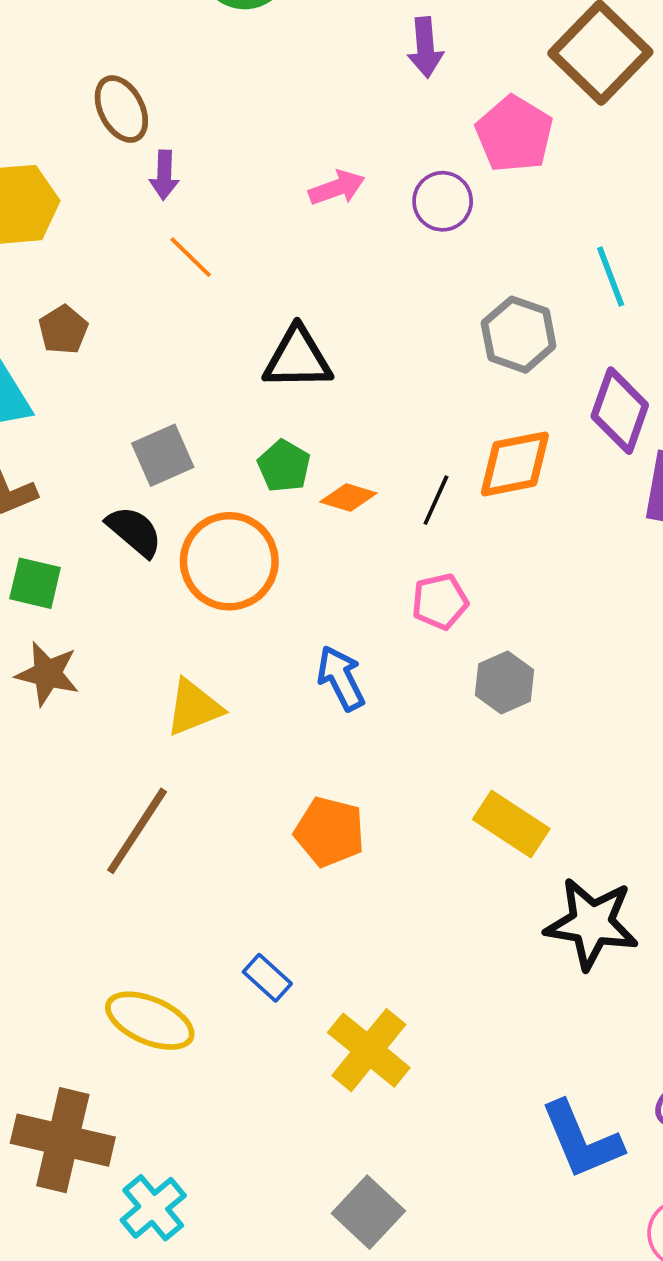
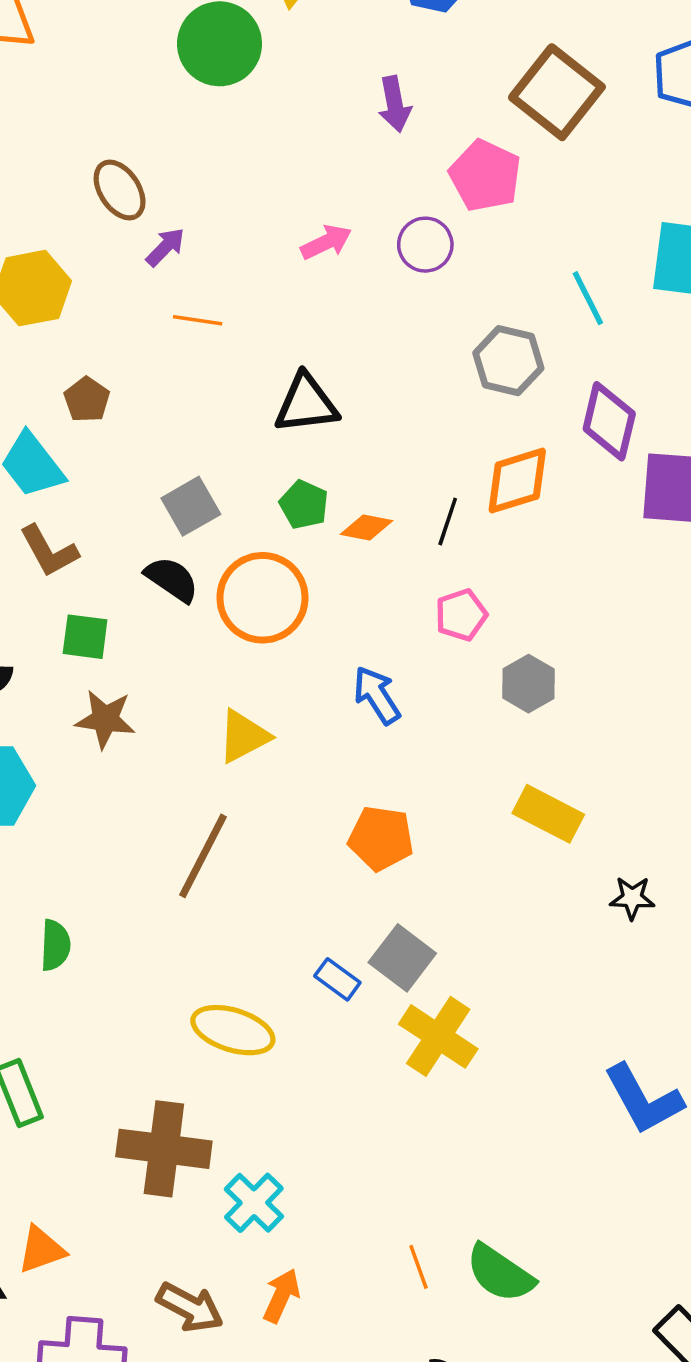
purple arrow: (164, 175) -> (165, 247), turned -132
orange line: (191, 257) -> (198, 320), turned -30
black star: (592, 923) -> (632, 898), size x0.5
gray square: (368, 1212) -> (402, 958), moved

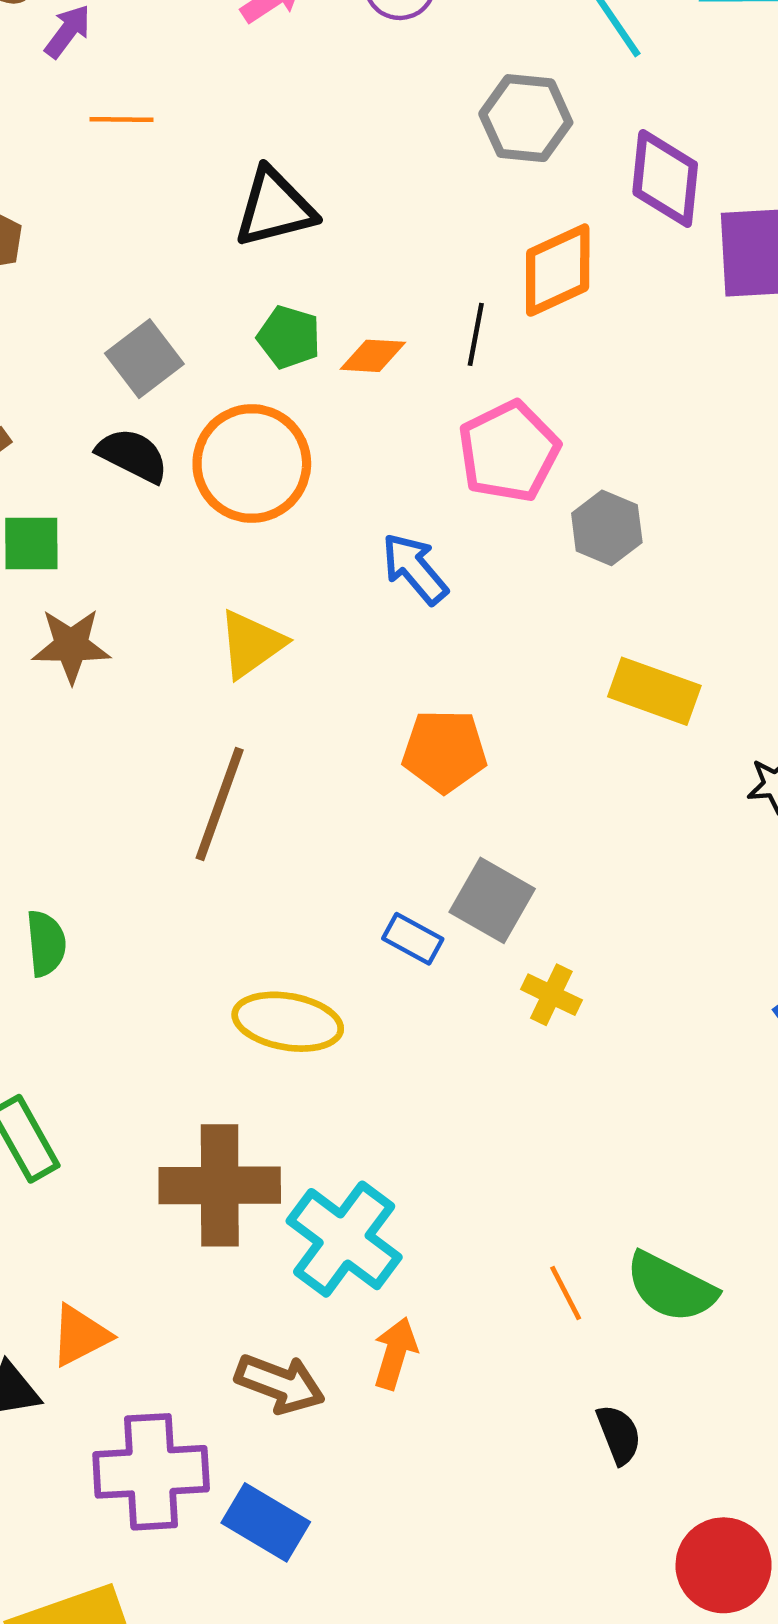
pink pentagon: (461, 615) -> (509, 451), size x1.5
yellow cross: (438, 1036) -> (551, 995), size x0.6
cyan cross: (254, 1203) -> (344, 1239), size x1.4

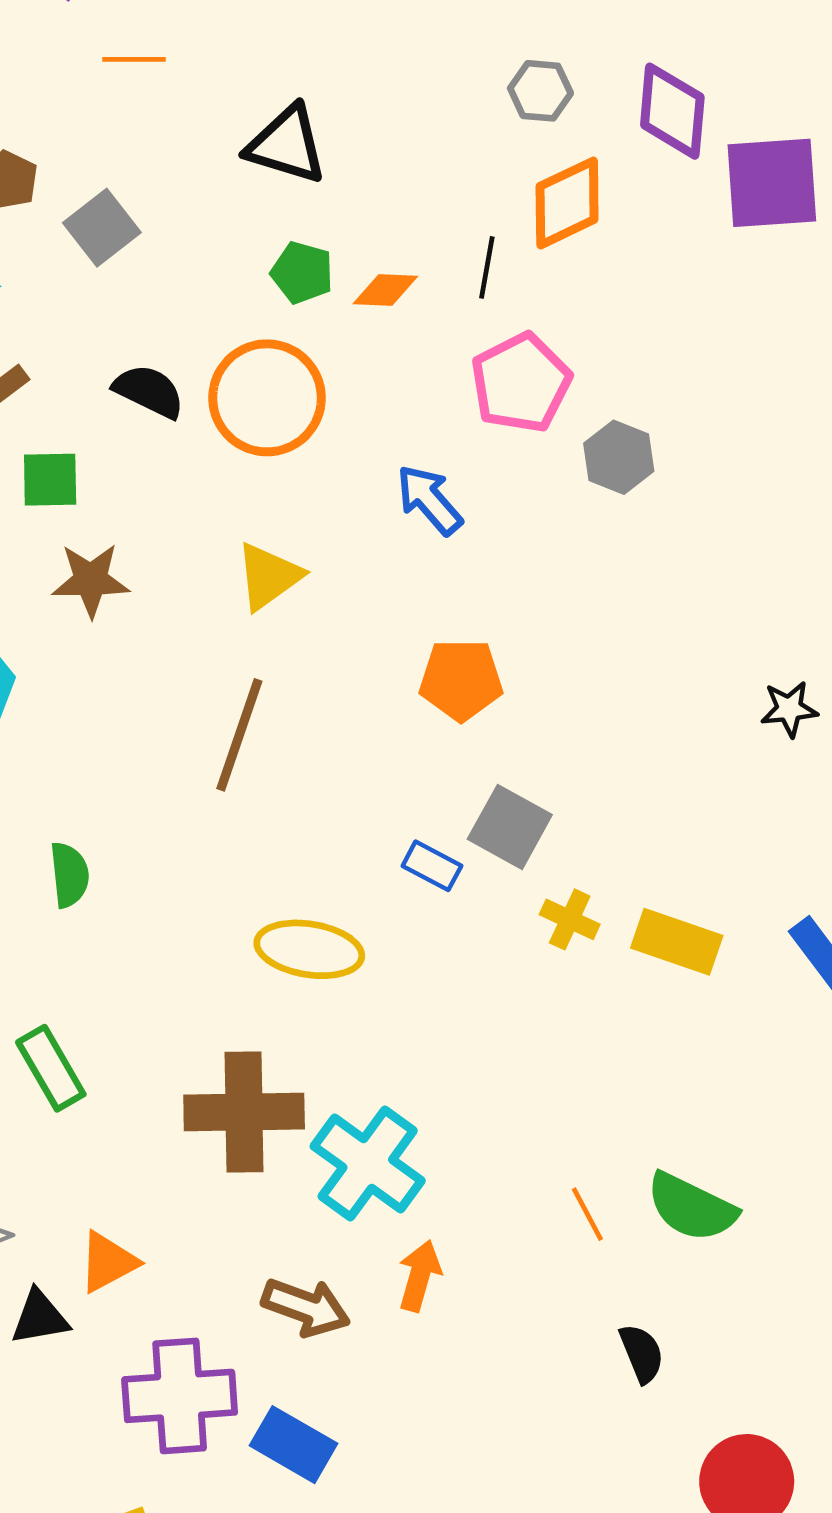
gray hexagon: (526, 118) -> (540, 91), moved, size x0.7
black triangle: (275, 208) -> (287, 145), turned 32
gray square: (144, 359) -> (102, 228), moved
yellow rectangle: (654, 691) -> (677, 942), moved

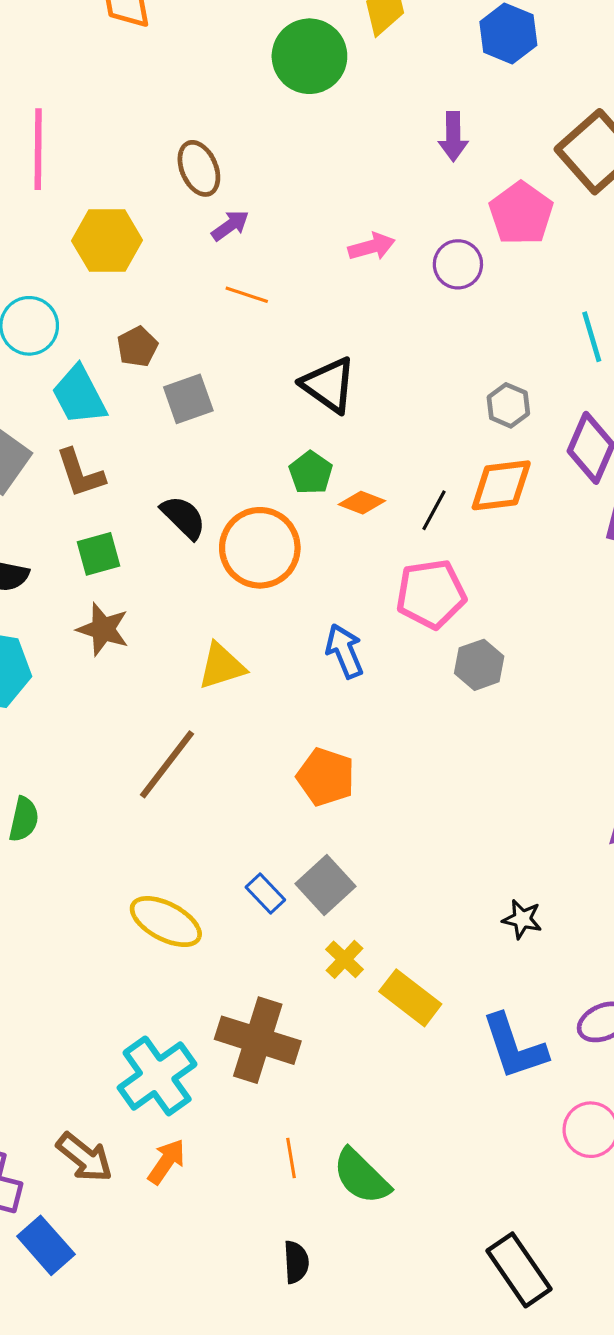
green square: (50, 480) -> (98, 554), turned -33
black star: (789, 709) -> (522, 919), moved
brown cross: (244, 1112) -> (258, 1040), moved

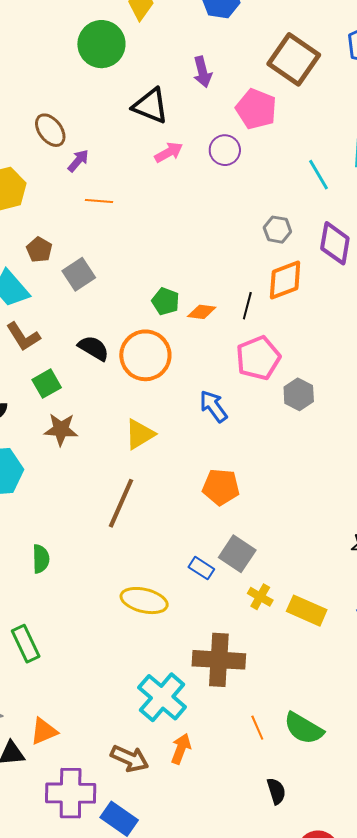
black triangle: (329, 385) -> (150, 106), moved

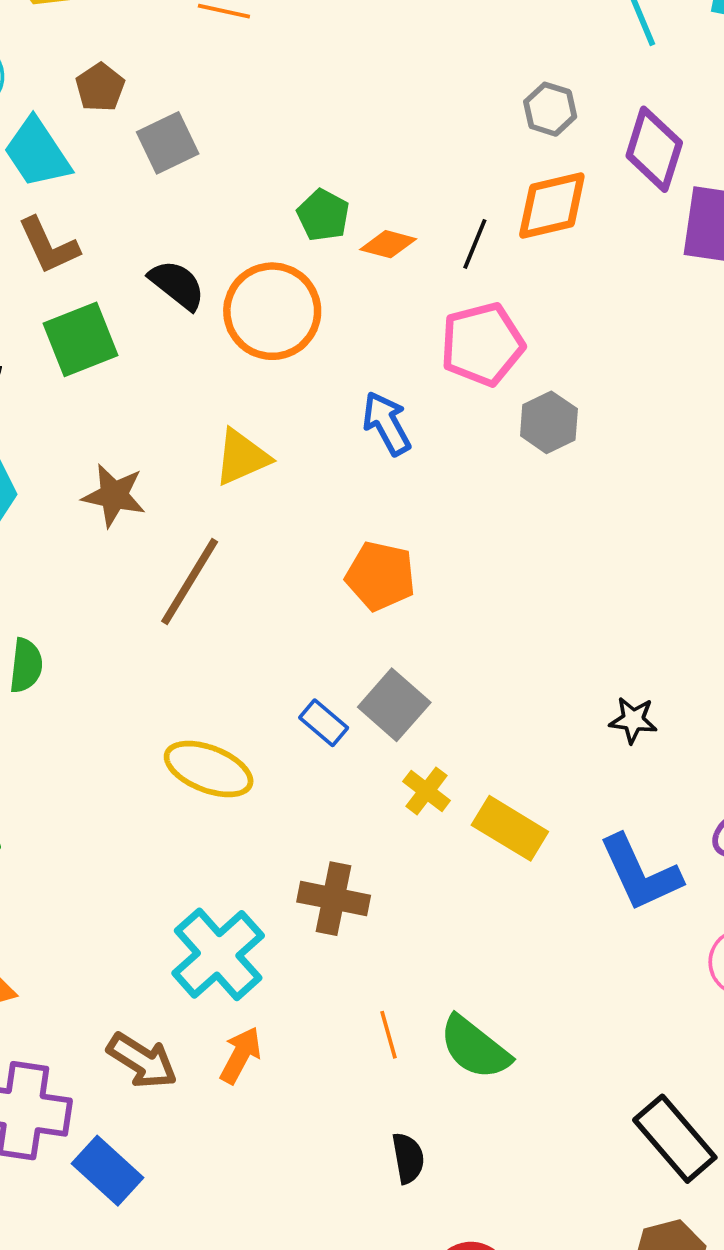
green square: (47, 384) -> (81, 339), size x1.4
brown star: (61, 429) -> (114, 495), moved
brown cross: (219, 660) -> (334, 899), size x0.7

